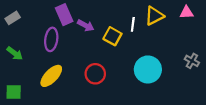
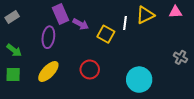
cyan circle: (148, 69) -> (139, 80), moved
green square: (14, 92) -> (13, 75), moved

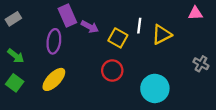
yellow triangle: (145, 15) -> (162, 35), moved
red circle: (90, 69) -> (112, 71), moved
green square: (13, 75) -> (15, 83), turned 35

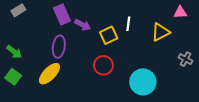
gray rectangle: (13, 19) -> (18, 10), moved
yellow triangle: (162, 35) -> (161, 32), moved
yellow square: (118, 38) -> (109, 35), turned 36
purple ellipse: (54, 41) -> (59, 47), moved

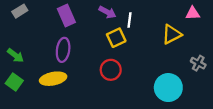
white line: (128, 24) -> (130, 20), moved
purple arrow: (83, 25) -> (107, 12), moved
yellow ellipse: (49, 74) -> (53, 79), turned 35
cyan circle: (143, 82) -> (168, 88), moved

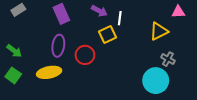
gray cross: (198, 63) -> (168, 59), moved
red circle: (111, 70) -> (85, 55), moved

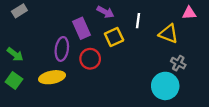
purple rectangle: (61, 14) -> (81, 28), moved
white line: (120, 18) -> (138, 21), moved
yellow triangle: (159, 31) -> (168, 34), turned 48

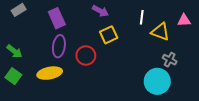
pink triangle: (189, 13) -> (184, 20), moved
white line: (138, 21) -> (142, 17), moved
purple rectangle: (81, 28) -> (57, 18), moved

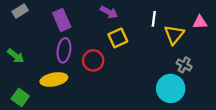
yellow triangle: (160, 32) -> (174, 35), turned 48
green square: (13, 76) -> (20, 97), moved

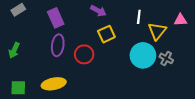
green arrow: (16, 56) -> (14, 50), turned 77
yellow ellipse: (54, 79) -> (54, 84), moved
cyan circle: (171, 88) -> (143, 55), moved
green square: (20, 97) -> (18, 88), turned -35

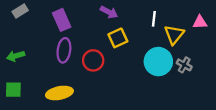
green arrow: (14, 50) -> (16, 56), turned 49
green square: (18, 88) -> (13, 90), moved

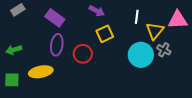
purple rectangle: (62, 20) -> (55, 18), turned -30
pink triangle: (200, 22) -> (178, 20), size x1.5
gray cross: (184, 65) -> (164, 50), moved
yellow ellipse: (59, 93) -> (41, 72), moved

